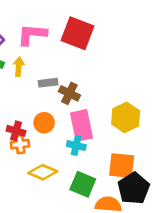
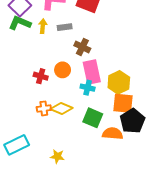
gray rectangle: (48, 83) -> (65, 27), moved
yellow hexagon: (126, 117) -> (119, 82), moved
orange cross: (20, 144) -> (44, 108), moved

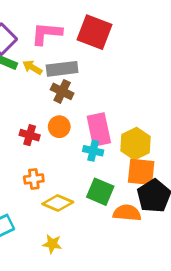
yellow arrow: (43, 26) -> (32, 67), turned -64
gray rectangle: (65, 27) -> (62, 69), size x1.5
brown cross: (82, 47) -> (62, 91), moved
yellow diamond: (62, 108) -> (58, 203), moved

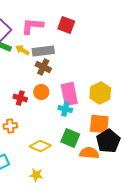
red square: (95, 32) -> (66, 25), size x0.7
yellow hexagon: (135, 144) -> (100, 93), moved
orange cross: (34, 179) -> (10, 126), moved

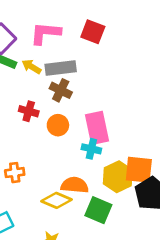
yellow hexagon: (100, 93) -> (118, 177), moved
red cross: (20, 98) -> (29, 111), moved
green square: (70, 138) -> (98, 210), moved
orange semicircle: (89, 153) -> (75, 185), moved

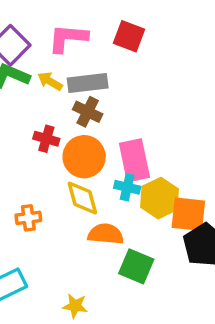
orange circle: (58, 125) -> (84, 157), size x1.5
yellow hexagon: (118, 177) -> (160, 198), moved
yellow diamond: (57, 200) -> (82, 198), moved, turned 52

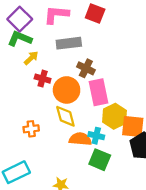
yellow arrow: (50, 81) -> (31, 58), moved, turned 105
brown cross: (88, 112) -> (86, 68), moved
cyan cross: (127, 187) -> (96, 136), moved

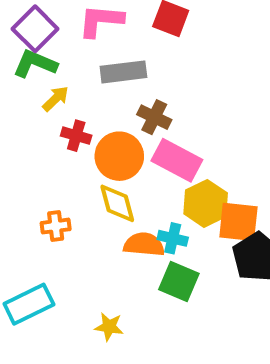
pink rectangle: (99, 92) -> (177, 160), turned -50

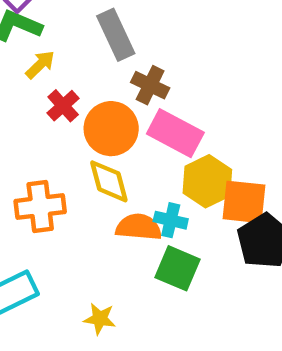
gray rectangle: (123, 72) -> (116, 35), turned 72
red cross: (76, 136) -> (63, 106), turned 32
orange cross: (56, 226) -> (40, 206), size x1.5

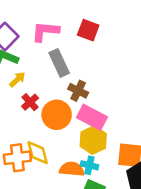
yellow diamond: (109, 181) -> (38, 153), moved
yellow hexagon: (207, 181) -> (93, 140), moved

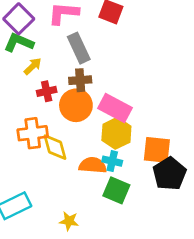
brown cross: (78, 91) -> (80, 80), moved, turned -30
red cross: (30, 102) -> (47, 91), turned 30
orange cross: (17, 158) -> (33, 133), moved

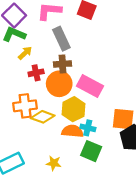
yellow hexagon: (116, 133) -> (74, 109), moved
yellow diamond: (55, 147) -> (43, 117), turned -55
yellow star: (69, 221) -> (54, 163), moved

